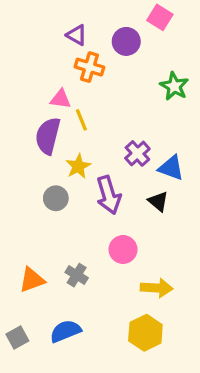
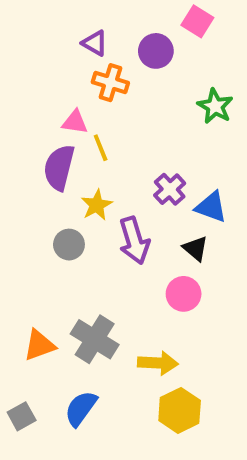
pink circle: (123, 249) -> (184, 294), moved
gray cross: (77, 275) -> (95, 339), size x1.6
yellow arrow: (157, 288) -> (158, 363), moved
blue semicircle: (65, 331) -> (81, 408), turned -32

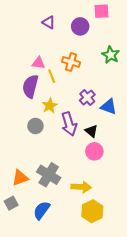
pink square: (197, 21) -> (101, 11), turned -35
orange cross: (110, 83) -> (71, 62), moved
black triangle: (195, 248) -> (91, 131), moved
gray square: (22, 416) -> (11, 203), moved

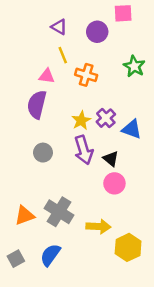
yellow line: (52, 76) -> (63, 55), moved
yellow star: (50, 106) -> (81, 121), moved
gray square: (11, 203) -> (16, 259), moved
yellow hexagon: (92, 211) -> (128, 247), moved

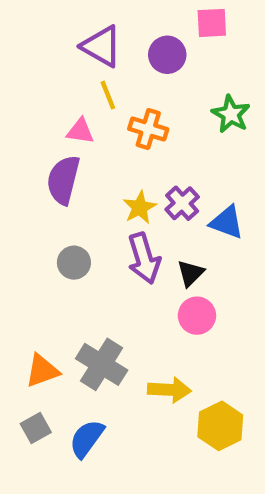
purple triangle: (59, 27) -> (102, 46), size x1.5
black triangle: (111, 159) -> (191, 273), turned 35
gray square: (16, 259) -> (36, 428), moved

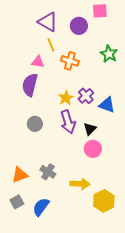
gray cross: (102, 364) -> (48, 172), size x0.7

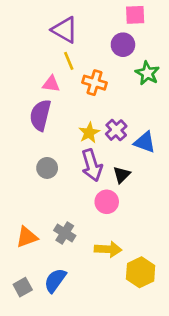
purple circle: (79, 26) -> (123, 45), moved
pink circle: (93, 149) -> (107, 202), moved
gray square: (17, 202) -> (23, 287), moved

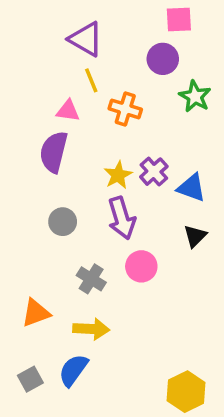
black triangle: (122, 175) -> (195, 236), moved
gray cross: (65, 233) -> (91, 279), moved
yellow arrow: (108, 249) -> (91, 329), moved
yellow hexagon: (141, 272) -> (186, 392), moved

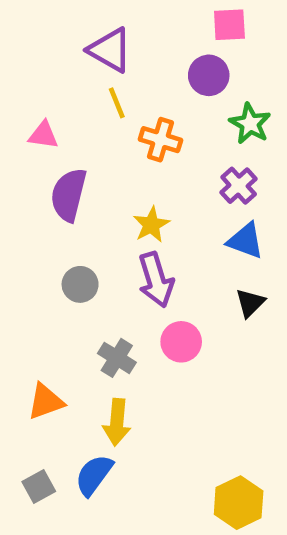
pink triangle: (68, 111) -> (43, 135), moved
purple cross: (154, 172) -> (239, 186), moved
yellow arrow: (91, 329) -> (117, 422), turned 92

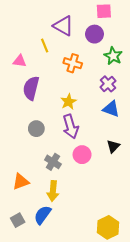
purple triangle: (110, 50) -> (63, 26), moved
yellow line: (117, 103) -> (45, 46), moved
black triangle: (250, 303) -> (113, 146), moved

